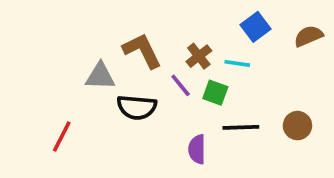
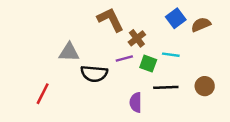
brown semicircle: (308, 36) -> (201, 25), moved
brown L-shape: (142, 51) -> (111, 20), moved
cyan line: (237, 63) -> (171, 55), moved
purple line: (181, 85) -> (124, 58), turned -66

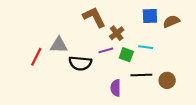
blue square: (176, 18) -> (150, 16), turned 35
brown circle: (205, 86) -> (167, 80), moved
red line: (43, 94) -> (36, 57), moved

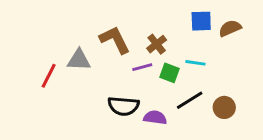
brown L-shape: (94, 17) -> (115, 40), moved
black semicircle: (80, 63) -> (123, 106), moved
black line: (141, 75) -> (190, 100), turned -30
purple semicircle: (116, 88) -> (155, 118), turned 98

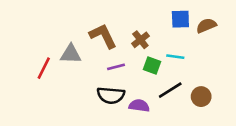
purple line: (142, 67) -> (116, 67), moved

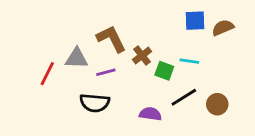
brown cross: (140, 40) -> (142, 55), moved
purple line: (116, 67) -> (106, 72), moved
black semicircle: (111, 95) -> (95, 103), moved

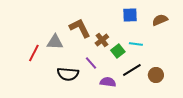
blue square: (195, 21) -> (130, 15), moved
green square: (164, 71) -> (118, 51), turned 32
purple line: (106, 72) -> (91, 63), moved, turned 64

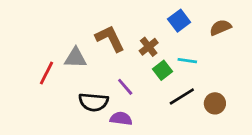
blue square: (130, 15) -> (179, 21), turned -35
brown cross: (102, 40) -> (149, 47), moved
purple semicircle: (108, 82) -> (121, 119), moved

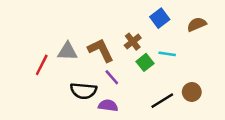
brown L-shape: (110, 39) -> (101, 50), moved
black line: (182, 96) -> (162, 101), moved

